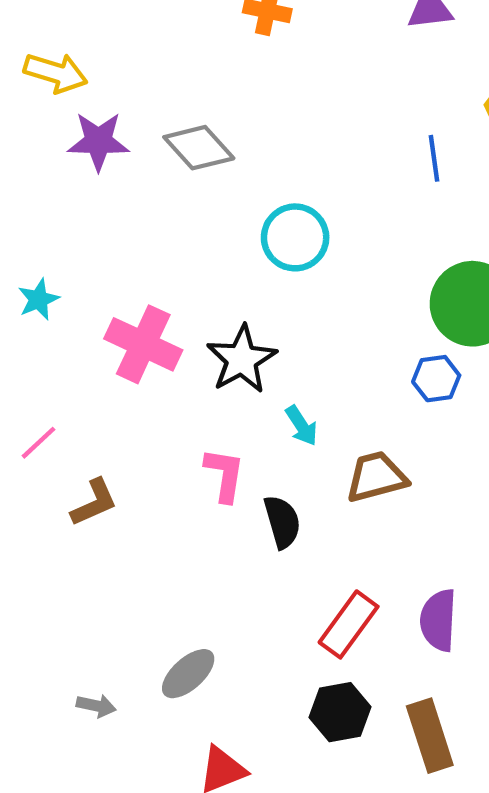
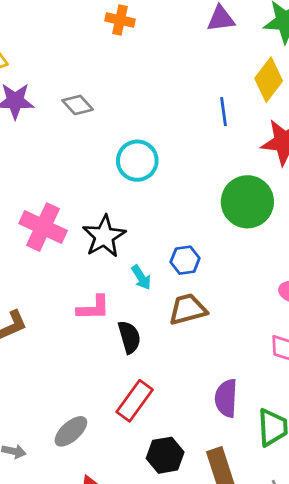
gray diamond: (199, 148) -> (78, 105), size x0.7
blue hexagon: (436, 379) -> (185, 260), moved
pink L-shape: (225, 475) -> (93, 308), turned 80
red rectangle: (349, 624) -> (135, 401), moved

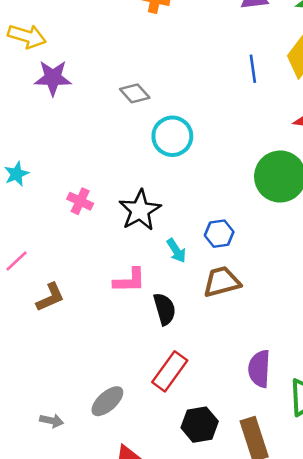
gray diamond: (78, 105) -> (135, 93), moved
blue line: (224, 112) -> (253, 69), moved
pink cross: (43, 227) -> (80, 201), size x0.6

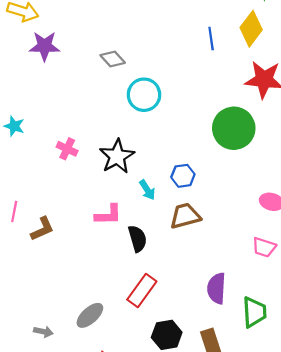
cyan star: (16, 174) -> (14, 126), turned -30
pink line: (16, 261) -> (14, 212), moved, turned -36

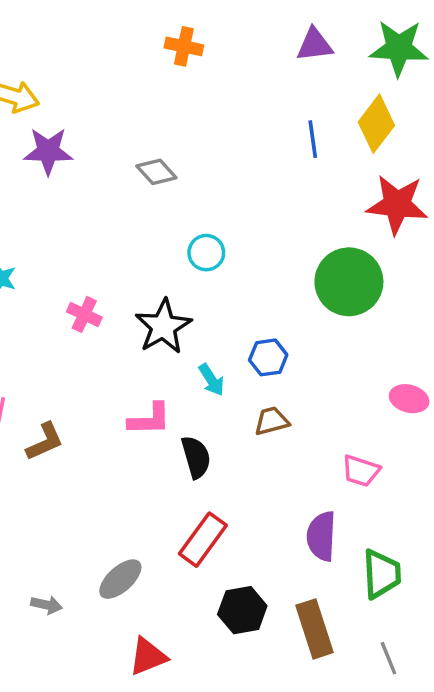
cyan circle: (144, 95) -> (206, 253), moved, size x0.7
brown trapezoid: (185, 216) -> (272, 421), size x0.7
pink trapezoid: (264, 247) -> (361, 471), moved

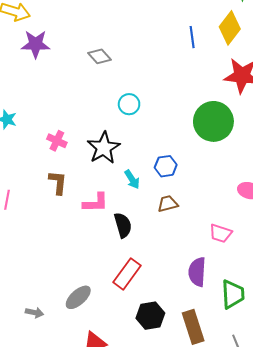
brown L-shape: (45, 442) -> (58, 182), moved, turned -60

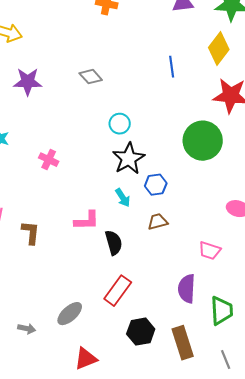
blue line: (192, 37) -> (172, 67), moved
purple star: (36, 44) -> (28, 82), moved
black star: (104, 148) -> (129, 159), moved
brown L-shape: (58, 182) -> (31, 233), moved

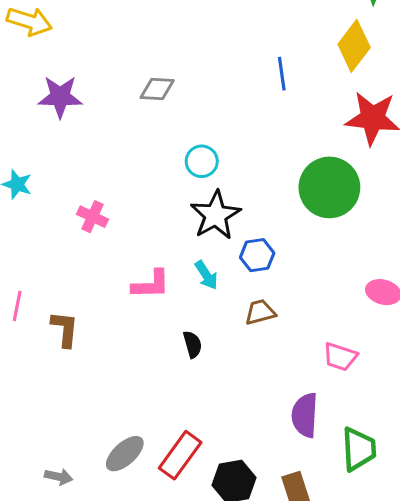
gray diamond: (91, 77) -> (157, 89), turned -45
pink L-shape: (87, 221) -> (151, 284), moved
black semicircle: (114, 243) -> (192, 344), size x0.7
red rectangle: (118, 291) -> (180, 455), moved

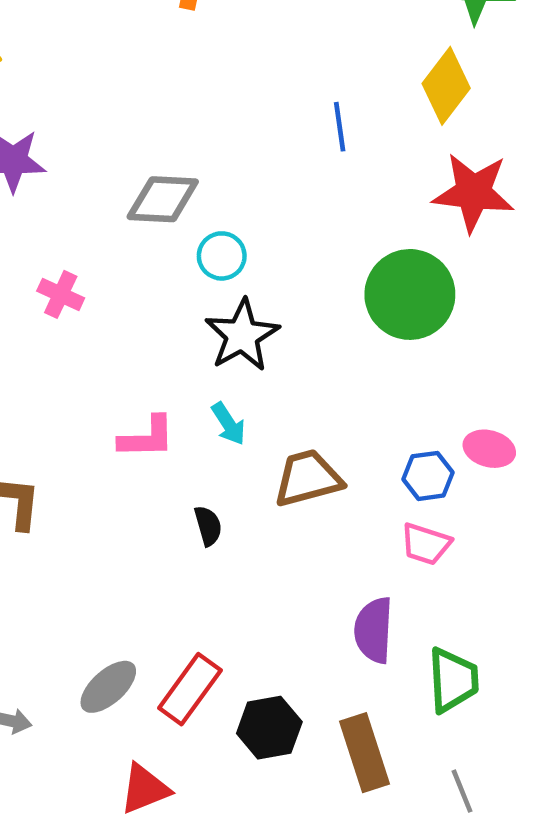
gray diamond: (157, 89) -> (163, 199), moved, size x1.4
pink cross: (92, 217) -> (61, 294), moved
blue hexagon: (257, 255) -> (428, 476), moved
brown trapezoid: (260, 312) -> (308, 478), size x1.5

